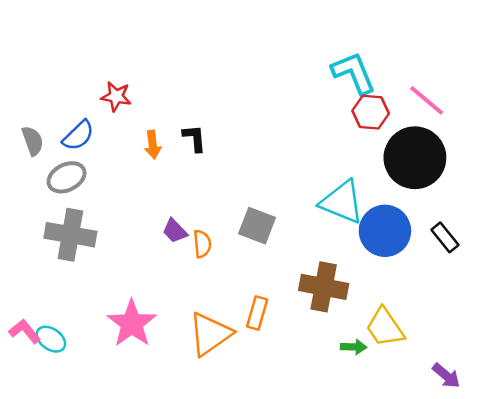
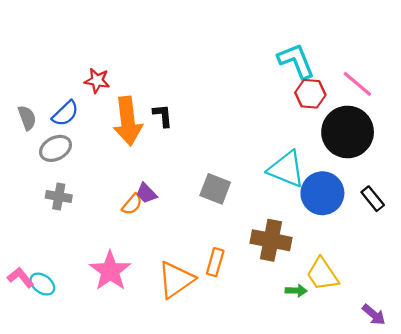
orange arrow: (153, 145) -> (128, 121), size x2.0
gray cross: (70, 235) -> (59, 197), size x0.6
orange semicircle: (202, 244) -> (132, 204), moved, turned 45

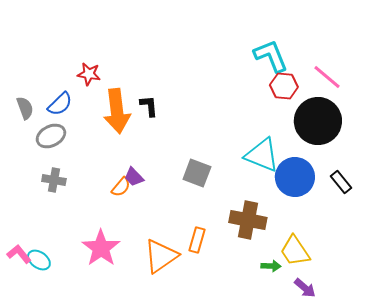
purple arrow: (374, 315) -> (305, 288), moved

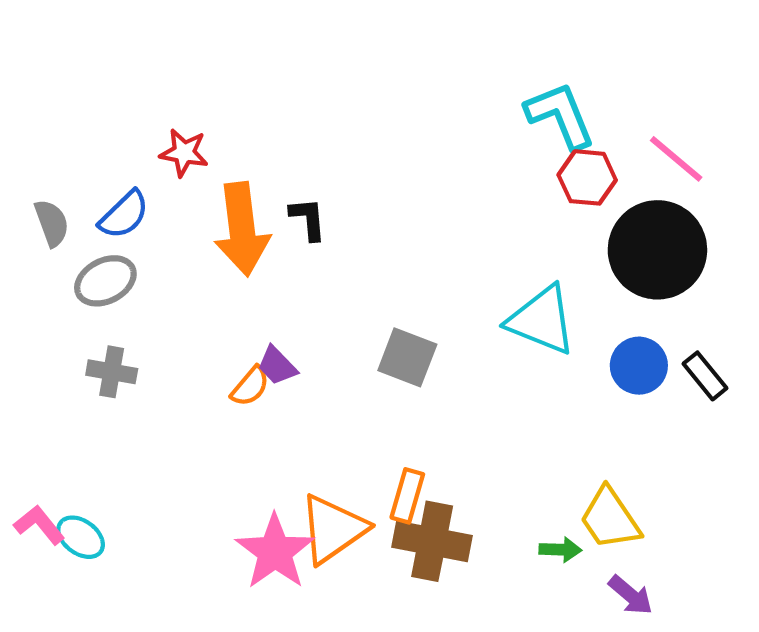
blue circle: (295, 177) -> (639, 366), moved, size x0.7
brown cross: (248, 220) -> (432, 541), moved
pink star: (101, 248) -> (275, 552), moved

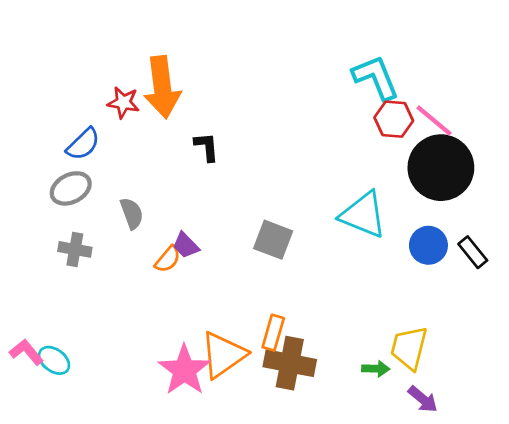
pink line: (676, 159) -> (434, 120), moved
gray semicircle: (52, 223) -> (132, 213), moved
orange arrow: (242, 229) -> (162, 87), moved
yellow trapezoid: (610, 519) -> (409, 348), turned 48

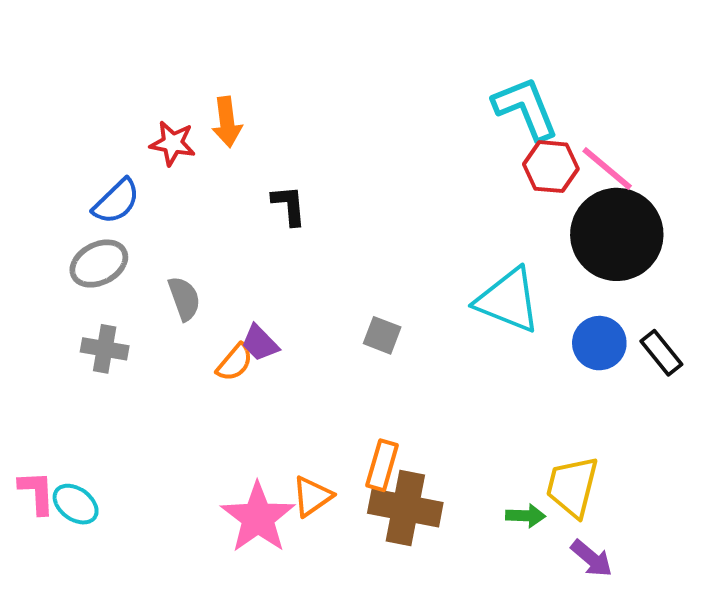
orange arrow: (162, 87) -> (227, 122), size x0.6
gray square: (273, 240) -> (382, 335), size x0.7
pink L-shape: (26, 352) -> (37, 492), turned 36
orange triangle: (223, 355) -> (312, 496), size x0.6

